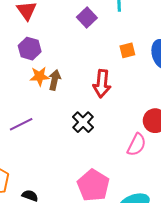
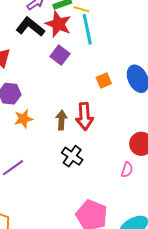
brown arrow: (55, 80) -> (61, 120), moved
pink semicircle: (137, 145) -> (127, 170), size x0.7

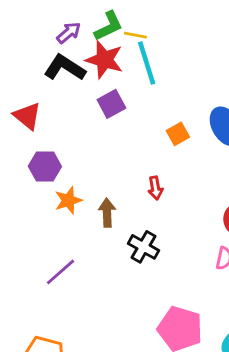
purple square: (60, 55) -> (111, 104), turned 30
red arrow: (85, 116) -> (155, 188), size x0.6
brown arrow: (61, 120) -> (107, 213), moved

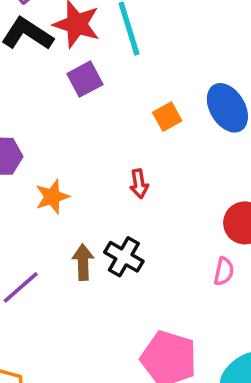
orange star: (68, 200) -> (52, 197), moved
brown arrow: (107, 213) -> (83, 262), moved

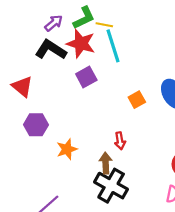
black cross: (124, 257) -> (111, 186), size x1.4
brown arrow: (83, 262) -> (106, 163), moved

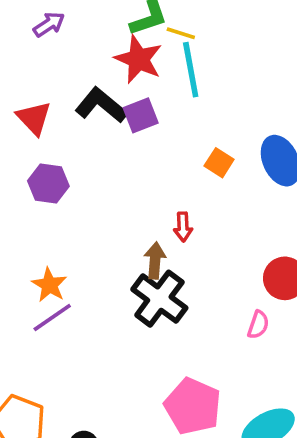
purple arrow: (54, 23) -> (49, 24), moved
black L-shape: (51, 50) -> (101, 105), moved
orange square: (137, 100) -> (219, 163), turned -35
orange star: (67, 149) -> (49, 285), moved, turned -30

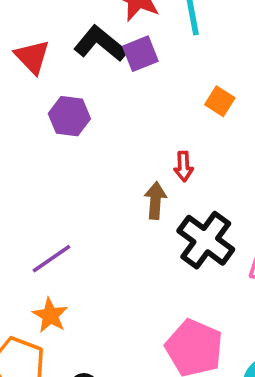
purple hexagon: (48, 184) -> (69, 116), moved
orange star: (49, 285) -> (50, 315), moved
black cross: (159, 299) -> (206, 240), moved

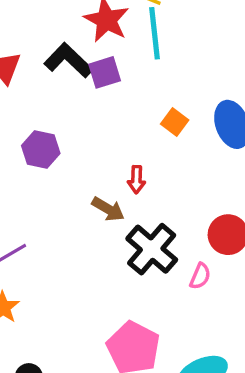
purple hexagon: (69, 116) -> (41, 150), moved
brown arrow: (155, 201) -> (108, 209), turned 112

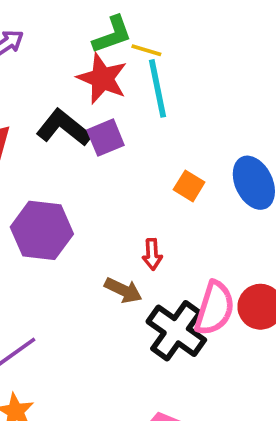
purple hexagon: (41, 150) -> (42, 230), size x1.4
pink semicircle: (200, 276) -> (215, 308), moved, size x1.8

